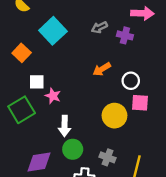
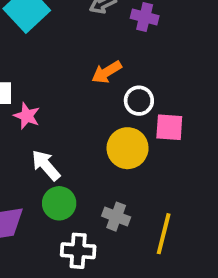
white circle: (131, 81) -> (139, 101), moved
white arrow: (65, 126) -> (46, 165), turned 138

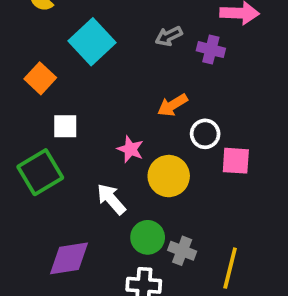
pink star: (27, 116) -> (130, 149), moved
yellow circle: (128, 148) -> (169, 176), moved
green circle: (59, 203) -> (148, 237), moved

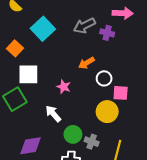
gray arrow: (169, 36) -> (84, 26), size x1.5
white square: (65, 126) -> (28, 74), size x1.5
yellow circle: (169, 176) -> (107, 112), moved

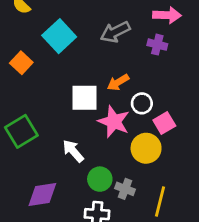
purple cross: (107, 33) -> (157, 45), moved
white square: (28, 74) -> (84, 98), moved
pink star: (64, 87) -> (114, 122), moved, size x1.6
pink square: (121, 93) -> (164, 123), turned -35

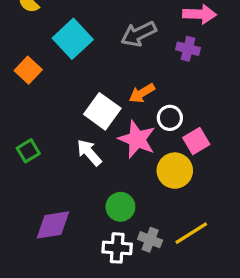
white square: (84, 98) -> (102, 111), turned 36
green square: (21, 131) -> (28, 151), size x0.6
white arrow: (73, 151) -> (89, 152), moved
gray cross: (125, 189) -> (150, 240), moved
yellow line: (160, 201) -> (191, 233), turned 44

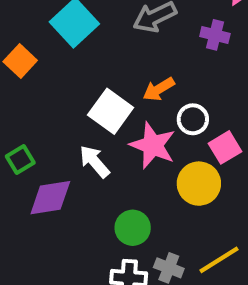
purple diamond: (53, 225) -> (50, 198), moved

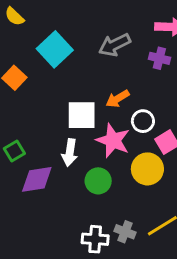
white square: (111, 111) -> (82, 115), turned -36
white arrow: (94, 161) -> (70, 152), turned -130
green circle: (133, 228) -> (98, 181), moved

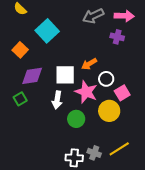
gray arrow: (115, 45) -> (93, 16), moved
purple diamond: (37, 179) -> (32, 76), moved

